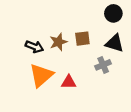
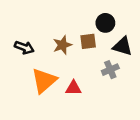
black circle: (113, 13) -> (105, 23), moved
black arrow: (34, 47) -> (24, 47), moved

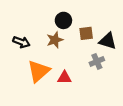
black circle: (105, 23) -> (63, 20), moved
brown square: (88, 41) -> (86, 33), moved

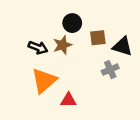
black arrow: (21, 42) -> (38, 48), moved
red triangle: (65, 78) -> (69, 100), moved

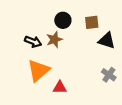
brown square: (98, 38) -> (92, 22), moved
gray cross: (110, 70) -> (109, 75), moved, turned -32

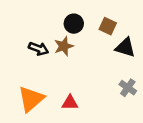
brown square: (92, 22) -> (108, 26), turned 32
orange triangle: (38, 70) -> (31, 99), moved

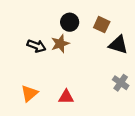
orange triangle: (31, 99) -> (29, 93), size x0.7

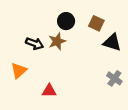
orange triangle: (29, 93) -> (19, 71), moved
red triangle: (66, 97) -> (49, 91), moved

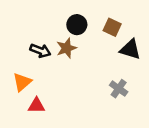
gray cross: (114, 78) -> (119, 89), moved
red triangle: (49, 91) -> (36, 105), moved

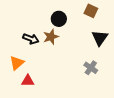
brown square: (112, 27) -> (91, 11), moved
black triangle: (130, 49) -> (100, 38), turned 48

